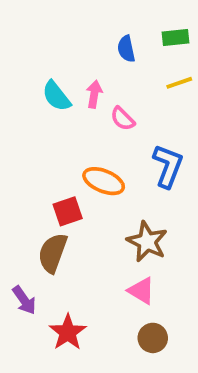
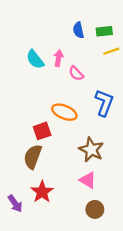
green rectangle: (175, 37) -> (104, 31), moved
purple arrow: (24, 300) -> (15, 204), moved
red star: (68, 332) -> (42, 192), moved

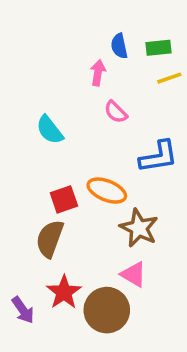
pink arrow: (58, 58) -> (98, 73), moved
cyan semicircle: (35, 59) -> (50, 130), moved
blue L-shape: (104, 103) -> (159, 157), turned 60
orange ellipse: (64, 112) -> (107, 191), moved
brown circle: (95, 209) -> (107, 310), moved, size x1.6

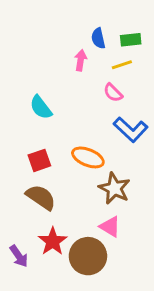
yellow line: (169, 78) -> (122, 65), moved
pink semicircle: (116, 112) -> (113, 93), moved
blue L-shape: (159, 157) -> (131, 130), turned 52
red square: (64, 199) -> (39, 160), moved
brown semicircle: (50, 239) -> (41, 197), turned 104

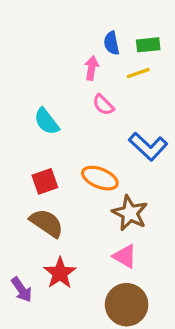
pink semicircle: (113, 93) -> (103, 105), moved
brown circle: (88, 256) -> (127, 305), moved

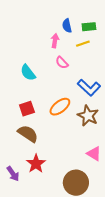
orange ellipse: (100, 178) -> (60, 107), turned -60
brown star: (130, 213) -> (88, 116), moved
pink triangle: (125, 256) -> (94, 154), moved

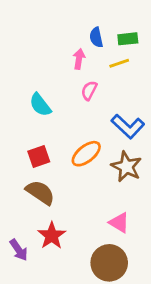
pink semicircle: (62, 63) -> (89, 90), turned 72
pink triangle: (94, 154) -> (119, 223), moved

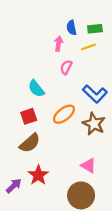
cyan semicircle: (40, 105) -> (36, 89), moved
brown semicircle: (40, 192) -> (30, 143), turned 105
purple arrow: (19, 250) -> (14, 186), turned -98

